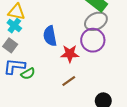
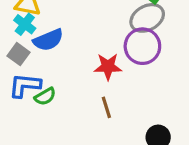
blue semicircle: (50, 36) -> (48, 40), moved, turned -102
brown line: (69, 81) -> (106, 107), turned -72

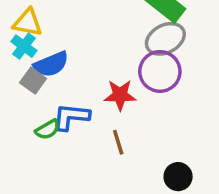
gray square: (18, 54) -> (33, 81), moved
blue L-shape: (25, 85) -> (71, 117), moved

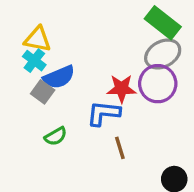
red star: (120, 95) -> (122, 89), moved
blue L-shape: (71, 117) -> (103, 113), moved

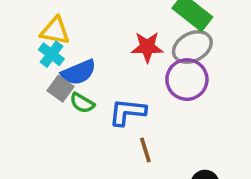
red star: (122, 89) -> (147, 47), moved
green semicircle: (56, 136) -> (82, 103), moved, turned 60

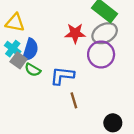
cyan cross: (51, 54) -> (13, 49), moved
blue semicircle: (79, 72) -> (30, 50), turned -50

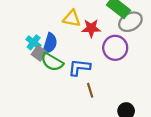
yellow triangle: (15, 23) -> (72, 18), moved
gray ellipse: (105, 33) -> (130, 22), moved
green semicircle: (33, 70) -> (52, 62), size x1.5

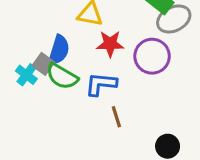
red star: (91, 28) -> (110, 44), moved
cyan cross: (34, 42) -> (26, 75), moved

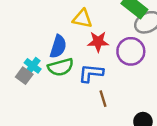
gray square: (43, 64) -> (24, 76), moved
green semicircle: (62, 76) -> (61, 67), turned -45

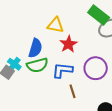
red star: (98, 42) -> (68, 44), turned -30
purple circle: (131, 51) -> (96, 68), moved

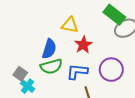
cyan cross: (14, 64) -> (27, 86), moved

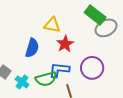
green semicircle: (51, 66) -> (46, 79), moved
cyan cross: (27, 86) -> (22, 82), moved

